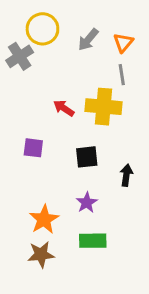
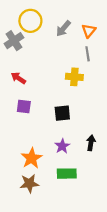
yellow cross: (103, 107) -> (74, 77), size x0.7
red arrow: (64, 108) -> (18, 78), moved
black arrow: (126, 175) -> (91, 143), moved

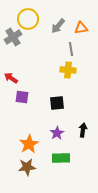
orange triangle: (89, 31) -> (81, 28), turned 40
gray line: (88, 54) -> (71, 49), moved
red arrow: (18, 78) -> (11, 78), moved

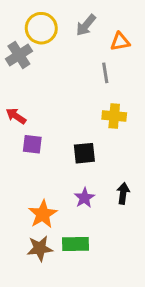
gray arrow: (58, 26) -> (86, 25), moved
yellow cross: (68, 70) -> (114, 116), moved
green rectangle: (61, 158) -> (75, 244), moved

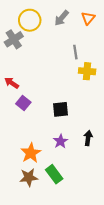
orange triangle: (120, 42) -> (88, 18), moved, turned -40
yellow cross: (114, 116) -> (87, 71), moved
purple square: (32, 144) -> (23, 103), turned 32
green rectangle: (75, 244) -> (54, 174), turned 54

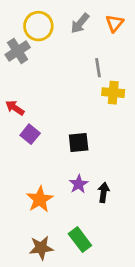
black arrow: (88, 138) -> (104, 192), moved
green rectangle: (54, 174) -> (80, 240), moved
brown star: (29, 177) -> (41, 248), moved

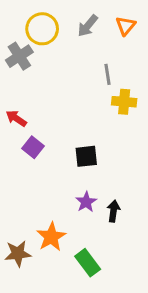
orange star: (40, 199) -> (51, 237), moved
brown star: (41, 248) -> (18, 254), moved

